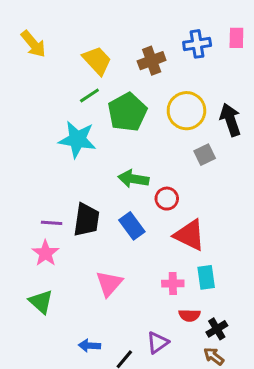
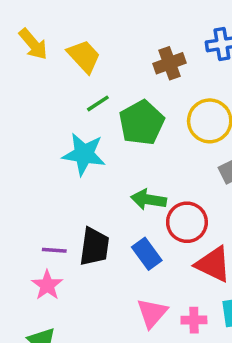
yellow trapezoid: (97, 61) -> (84, 56), moved
red circle: (167, 199) -> (187, 222), size x1.5
pink triangle: (109, 283) -> (152, 313), moved

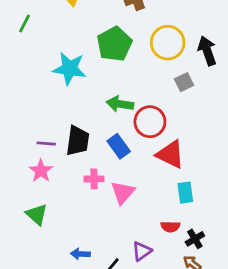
green line: (98, 103) -> (25, 24), moved, turned -30
pink cross: (194, 320) -> (94, 179), moved

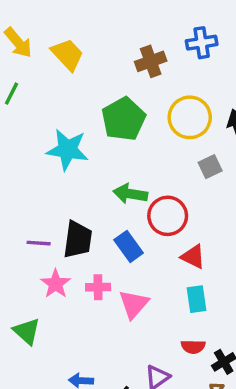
red triangle: (170, 154) -> (193, 257), size x0.7
pink star: (41, 171) -> (56, 284), moved
cyan rectangle: (185, 193) -> (197, 299), moved

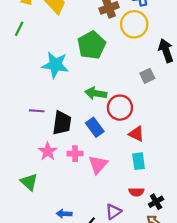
yellow circle: (190, 117) -> (134, 24), moved
purple line: (39, 243) -> (37, 111), moved

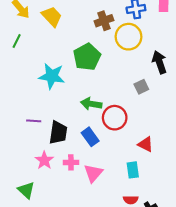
red triangle: (136, 134) -> (146, 144), moved

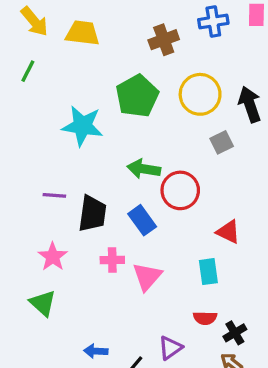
yellow trapezoid: (52, 16) -> (82, 33), turned -40
yellow circle: (129, 37) -> (200, 94), moved
pink star: (44, 160) -> (53, 257), moved

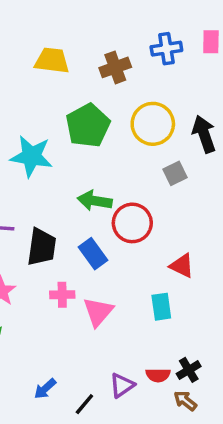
yellow trapezoid: (82, 33) -> (52, 61), moved
red semicircle: (205, 318) -> (158, 375), moved
blue arrow: (96, 351) -> (45, 389), turned -45

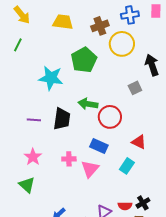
yellow circle: (153, 124) -> (122, 44), moved
black trapezoid: (42, 247) -> (62, 119), moved
blue rectangle: (93, 254) -> (99, 146), moved, turned -30
cyan rectangle: (161, 307) -> (127, 166), turned 42

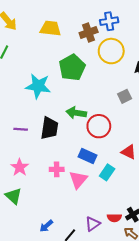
blue cross: (130, 15) -> (109, 21), moved
cyan rectangle: (127, 166) -> (107, 172), moved

